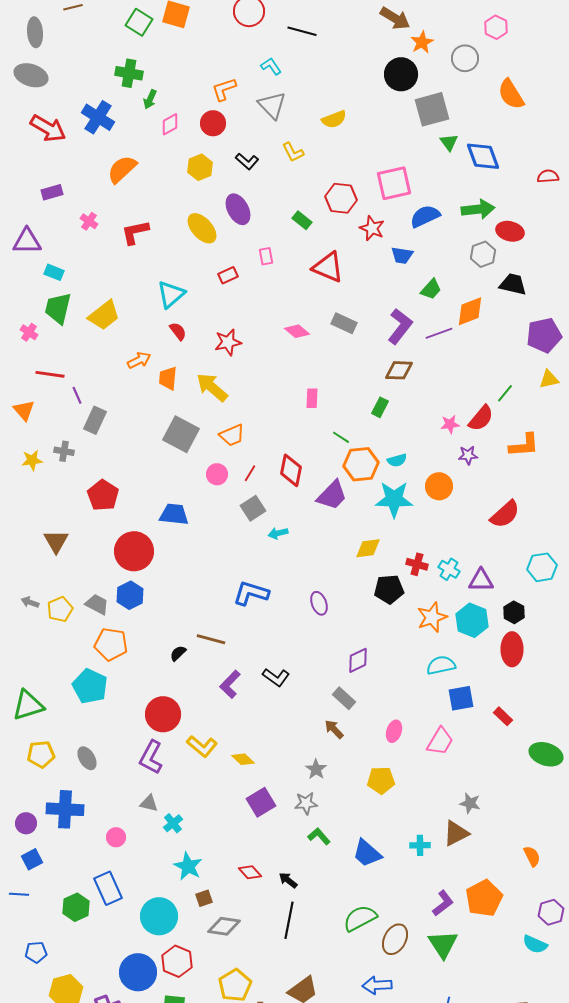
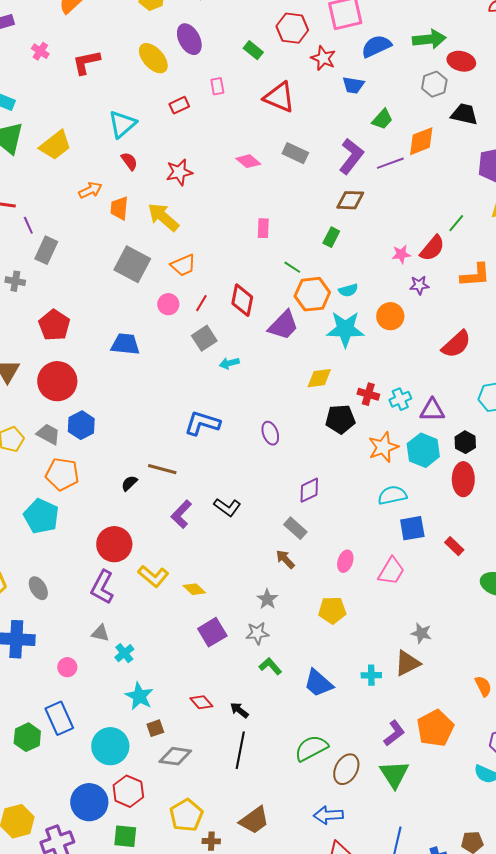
red circle: (134, 551) -> (57, 381), moved
cyan cross: (449, 569) -> (400, 399), turned 35

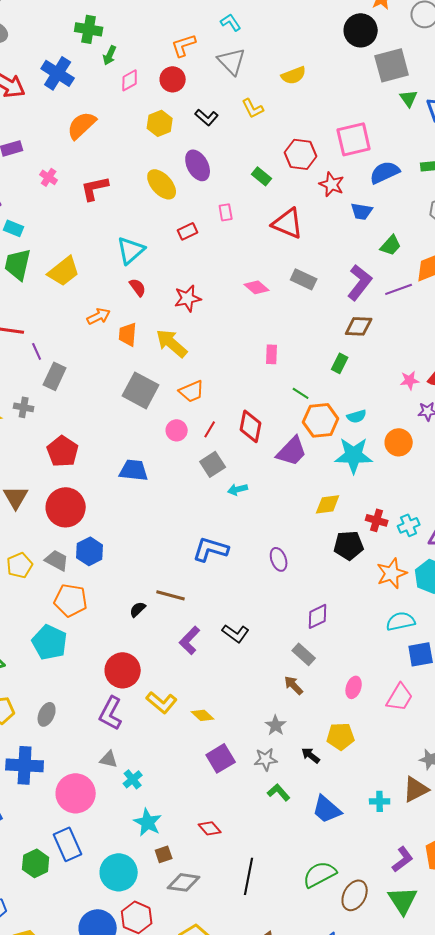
gray ellipse: (38, 588) -> (47, 714), turned 55
pink circle: (67, 667) -> (76, 793), size x2.0
black arrow: (239, 710) -> (311, 755), moved

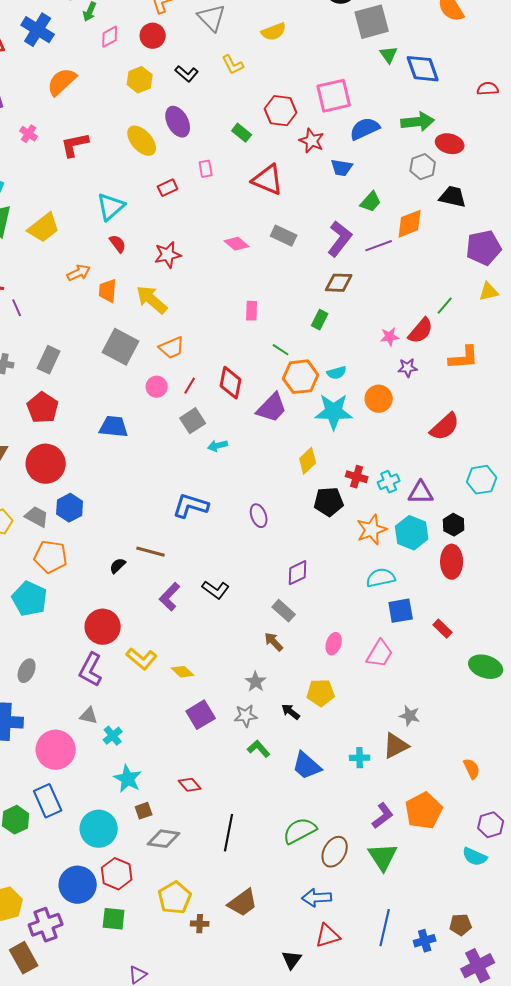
gray rectangle: (55, 376) -> (49, 360), moved
yellow diamond: (328, 504) -> (308, 461), turned -36

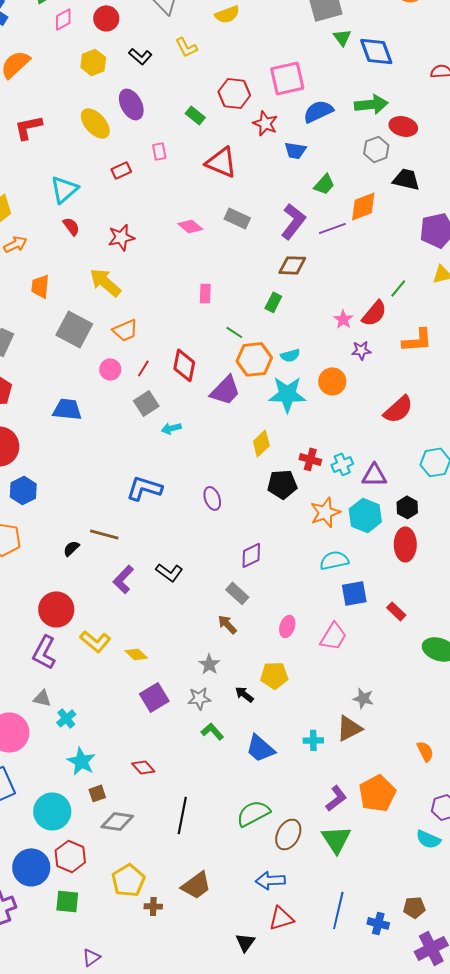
orange arrow: (79, 273) -> (15, 244), moved
orange trapezoid: (108, 291) -> (40, 286), moved
pink star: (390, 337) -> (343, 319), turned -30
blue cross: (425, 941) -> (378, 923), turned 30

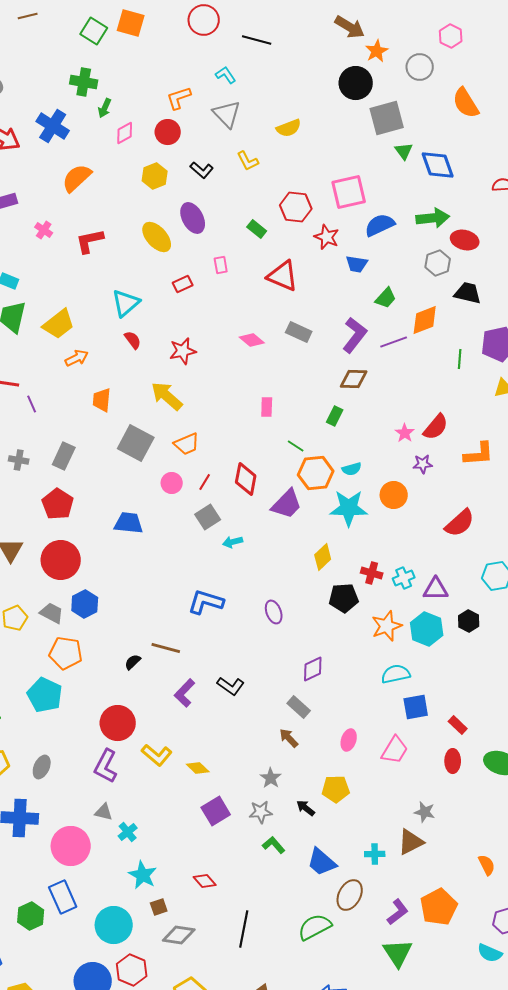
green line: (398, 288) -> (460, 359), moved, turned -36
red ellipse: (405, 544) -> (453, 761), moved, size x0.7
brown ellipse: (288, 834) -> (350, 895), moved

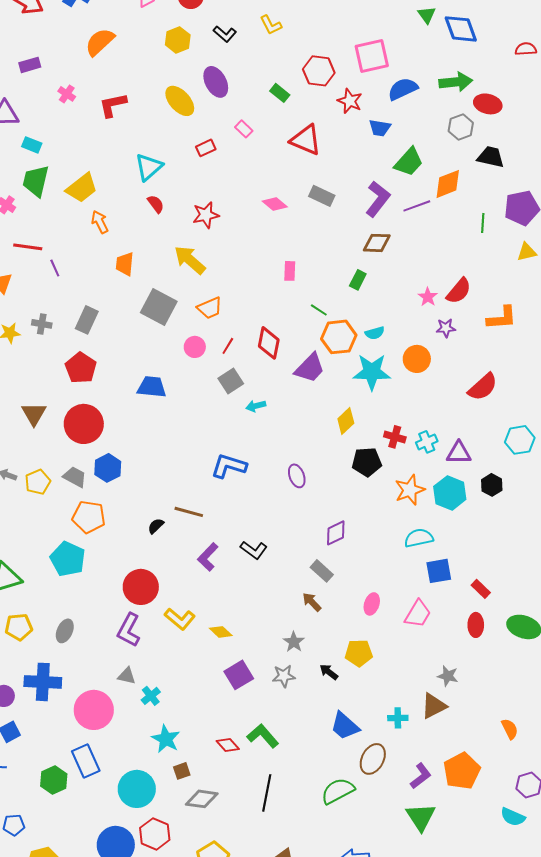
pink rectangle: (221, 265) -> (244, 129), turned -36
green trapezoid: (386, 298) -> (409, 162), size x1.4
orange arrow: (77, 358) -> (100, 222), turned -90
green L-shape: (274, 845) -> (263, 736), moved, size x1.4

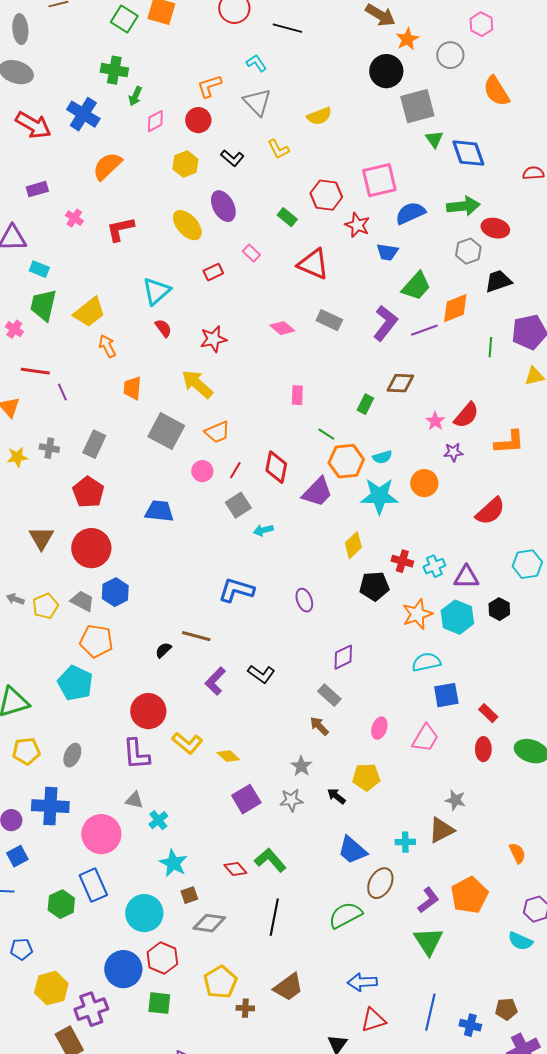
black trapezoid: (491, 157) -> (498, 281), turned -32
brown diamond: (377, 243) -> (400, 383), moved
purple L-shape: (129, 630) -> (136, 754), turned -32

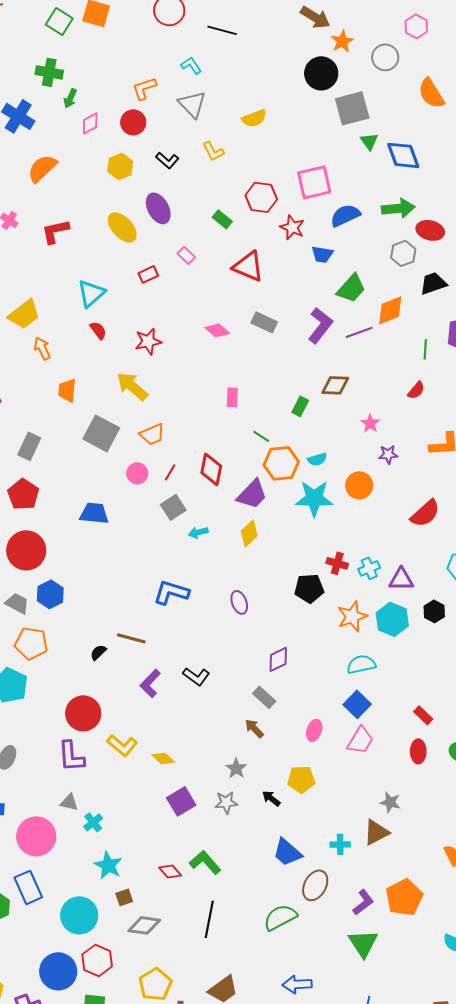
red semicircle: (466, 415) -> (416, 390), moved, size x0.7
yellow diamond: (353, 545) -> (249, 533), moved
blue square: (446, 695) -> (357, 704), moved, turned -36

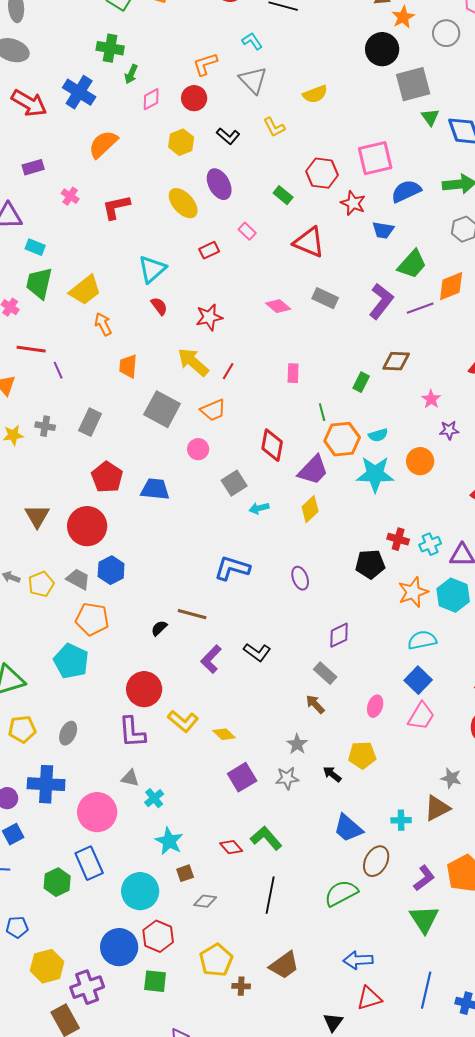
green line: (261, 436) -> (322, 412), turned 42
red line: (170, 472) -> (228, 371), moved
red pentagon: (23, 494) -> (107, 477), moved
gray diamond: (144, 925) -> (205, 901), size x0.7

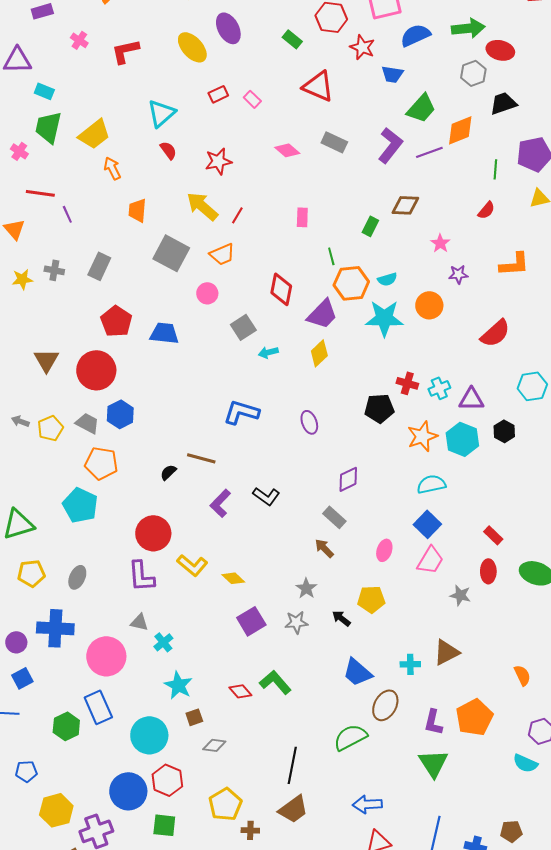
pink rectangle: (247, 231) -> (252, 99), moved
gray star: (451, 778) -> (460, 595), moved
purple L-shape: (424, 878) -> (433, 722), turned 140
black line: (270, 895) -> (292, 765), moved

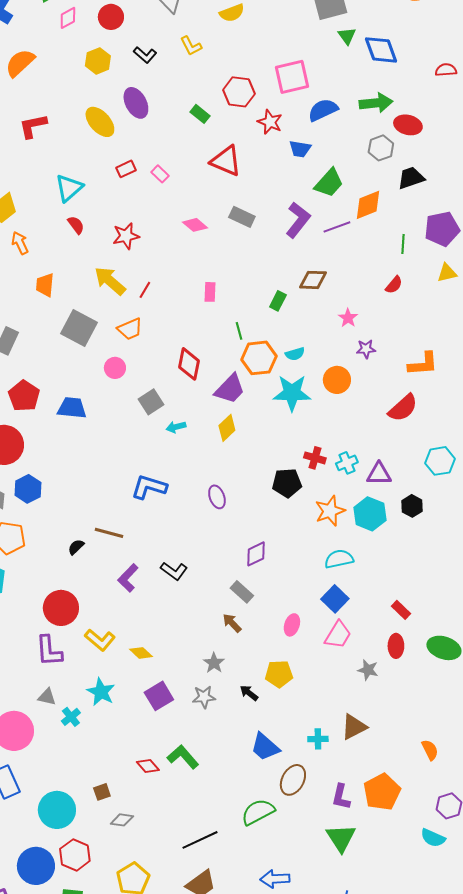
orange L-shape: (514, 264) -> (423, 364), moved
cyan star: (178, 685) -> (101, 692), moved
black line: (292, 765) -> (200, 840), turned 54

